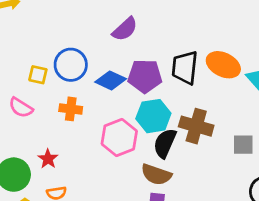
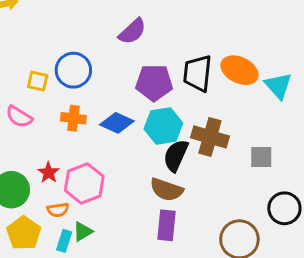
blue diamond: (111, 80) -> (117, 123), moved
pink hexagon: (119, 137) -> (84, 183), moved

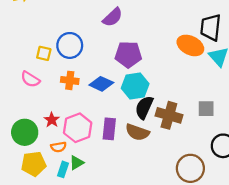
black trapezoid: (198, 73) -> (211, 27), moved
brown cross: (210, 137) -> (169, 115), moved
purple rectangle: (167, 225) -> (109, 129), moved
yellow pentagon: (24, 233) -> (34, 164), turned 30

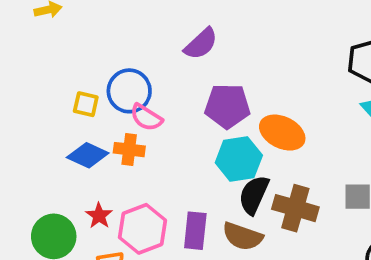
orange ellipse: (190, 45) -> (282, 133), moved
pink semicircle: (30, 79) -> (146, 117), moved
blue diamond: (101, 84) -> (88, 155), moved

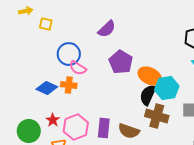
yellow square: (86, 104) -> (46, 24), moved
purple pentagon: (227, 106) -> (121, 62), turned 30
cyan hexagon: (239, 159) -> (167, 88), moved
black semicircle: (254, 195) -> (148, 95), moved

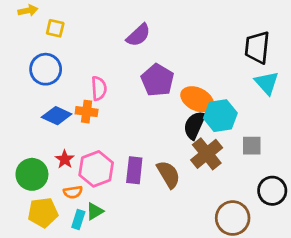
blue circle: (69, 54) -> (46, 69), moved
pink semicircle: (78, 68) -> (99, 88), turned -126
brown cross: (157, 116) -> (207, 154), turned 35
brown semicircle: (129, 131) -> (168, 174), turned -140

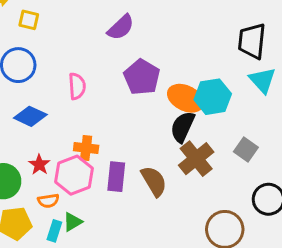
orange cross: (87, 112) -> (86, 148), moved
cyan hexagon: (220, 116) -> (213, 97), moved
gray square: (252, 146) -> (246, 149), turned 35

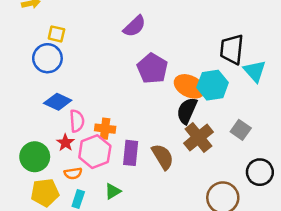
yellow square: (29, 20) -> (56, 34), moved
black trapezoid: (252, 41) -> (232, 49), moved
pink semicircle: (77, 86) -> (77, 121), moved
green triangle: (72, 222) -> (113, 191), moved

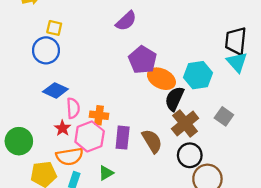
black trapezoid: (232, 49) -> (236, 41), moved
orange ellipse: (190, 86) -> (161, 79), moved
green circle: (35, 157) -> (19, 141), moved
black circle: (260, 172) -> (190, 155), moved
orange semicircle: (73, 173) -> (70, 156), size x1.6

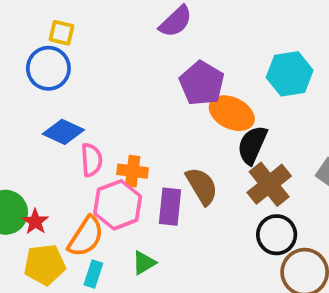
cyan hexagon: (198, 75) -> (290, 74), moved
red star: (62, 128) -> (35, 222), moved
brown semicircle: (152, 141) -> (202, 186), moved
orange semicircle: (70, 156) -> (86, 237), turned -48

